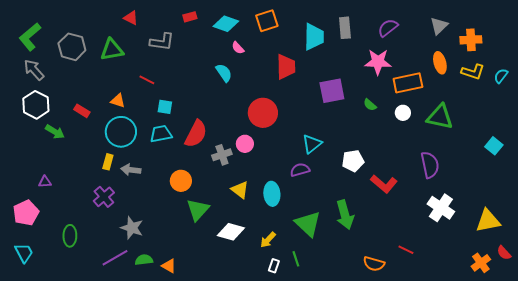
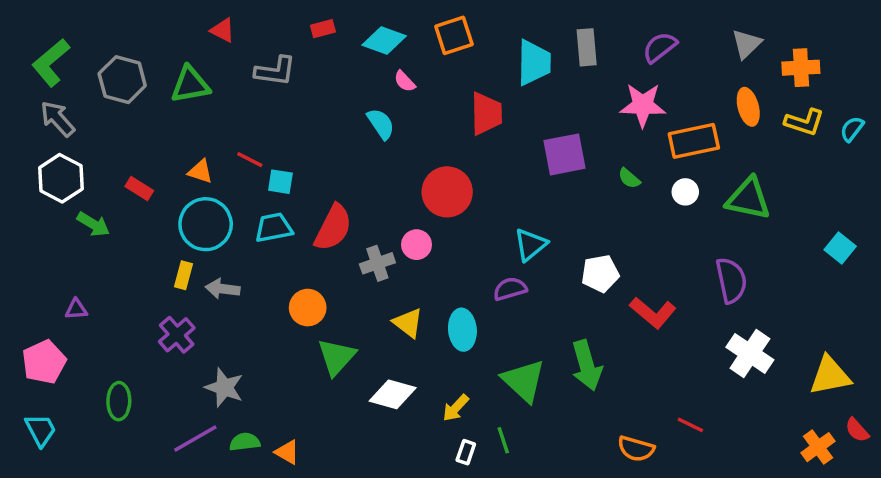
red line: (147, 80) -> (250, 160), moved

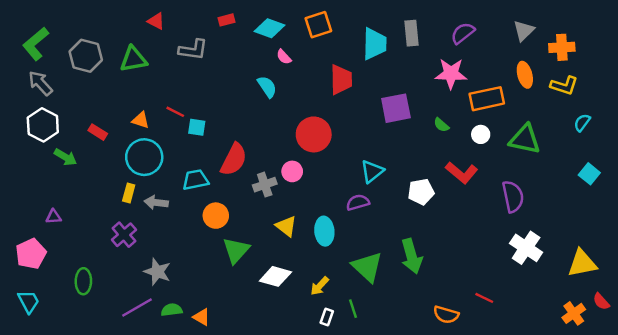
cyan semicircle: (852, 129) -> (582, 123), moved
cyan trapezoid: (274, 228) -> (196, 180), moved
red L-shape: (653, 313) -> (462, 173), moved

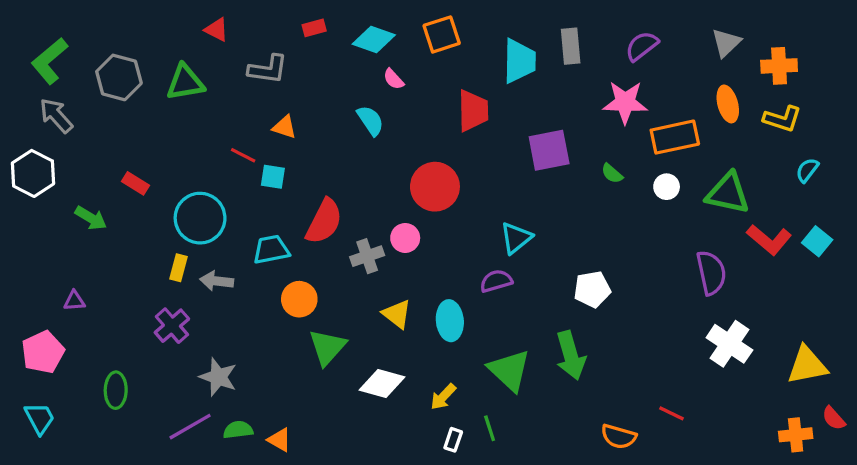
orange triangle: (141, 120) -> (284, 127), moved
white hexagon: (43, 125) -> (33, 173), moved
red L-shape: (462, 173) -> (769, 240), moved
white pentagon: (421, 192) -> (592, 289), moved
orange cross: (574, 313) -> (796, 435), turned 30

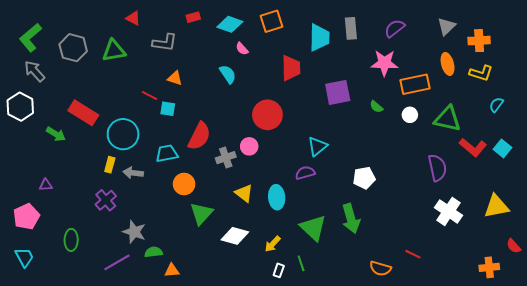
red rectangle: (136, 183) -> (83, 113), size x1.8
yellow triangle: (807, 365) -> (496, 206), moved
red semicircle: (834, 418) -> (514, 246), moved
green semicircle: (238, 430) -> (154, 252), moved
orange triangle: (279, 440) -> (172, 270), turned -35

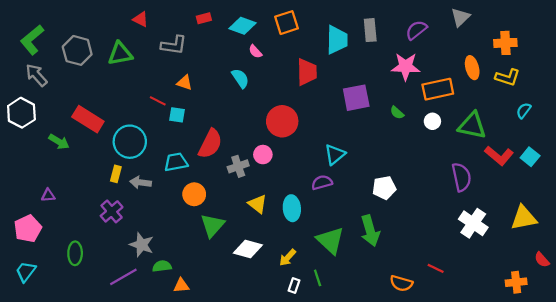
gray triangle: (446, 26) -> (460, 17), moved
cyan trapezoid: (24, 257) -> (26, 272), turned -115

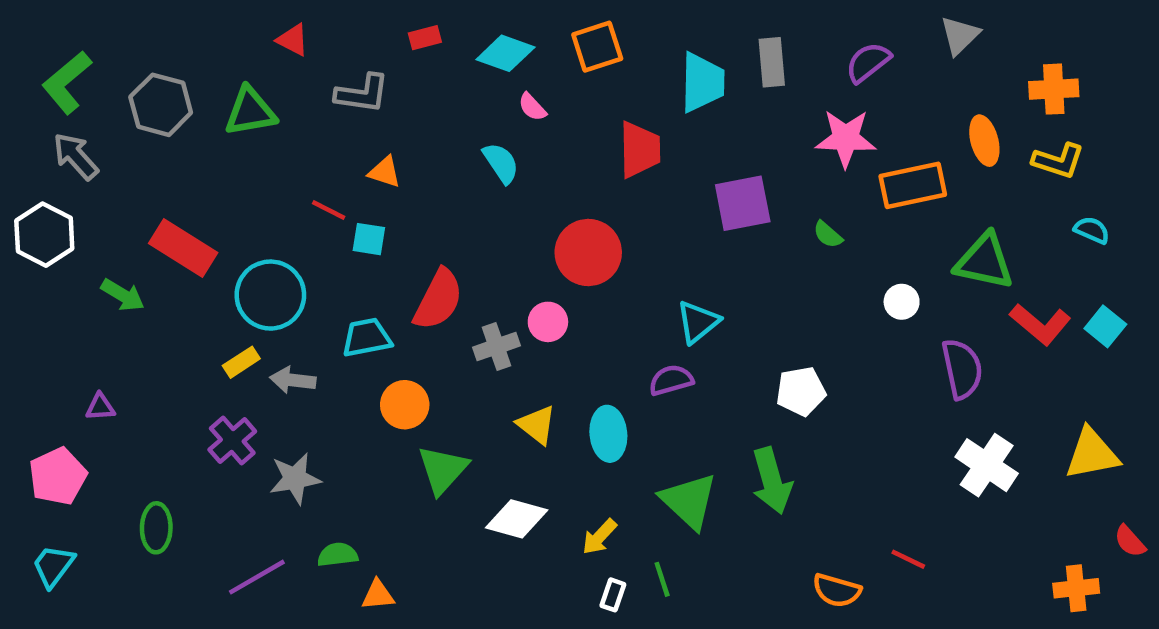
cyan semicircle: (524, 111) -> (1092, 230), turned 77
white circle: (432, 121) -> (902, 302), moved
yellow rectangle: (116, 174) -> (241, 362), turned 42
gray star: (142, 245) -> (295, 479), moved, turned -30

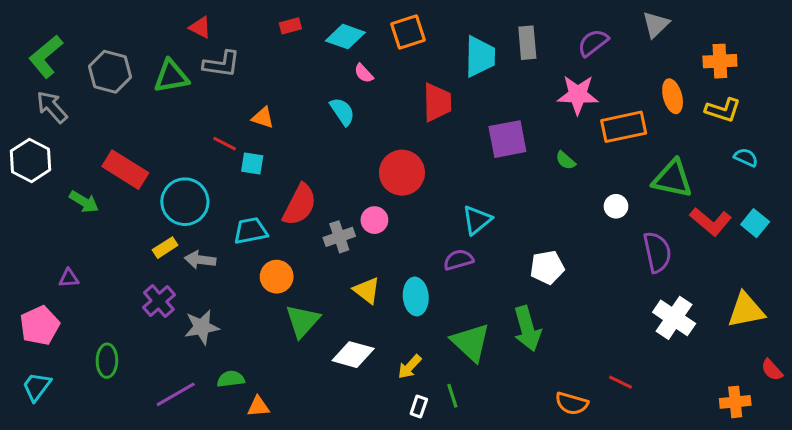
gray L-shape: (362, 94) -> (222, 64), moved

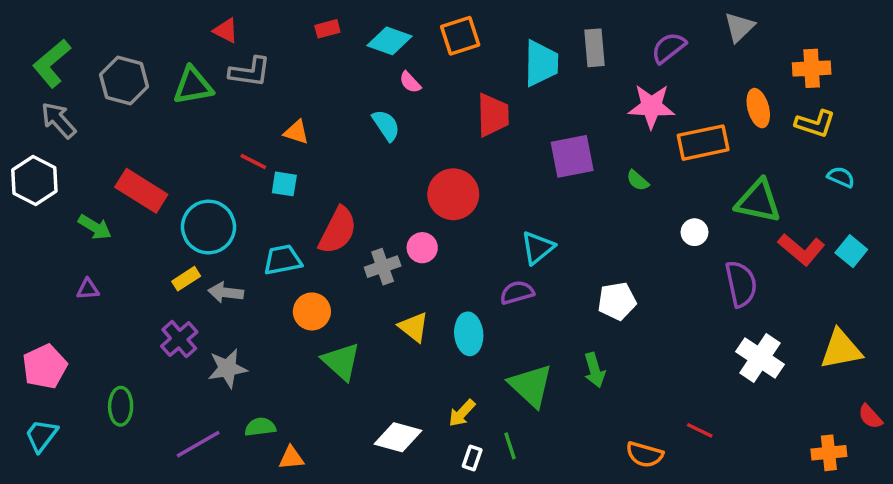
purple triangle: (69, 278) -> (88, 289), moved
green triangle: (303, 321) -> (341, 361), turned -30
green arrow: (527, 329) -> (595, 370), size x0.7
white diamond: (353, 355) -> (398, 437), moved

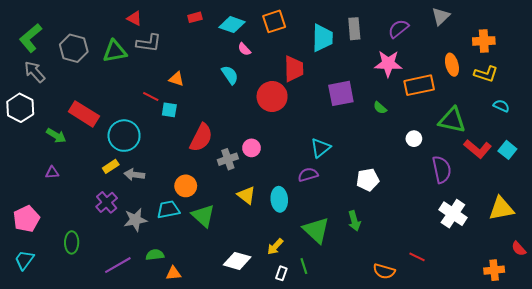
red circle: (453, 194) -> (272, 96), moved
cyan trapezoid: (283, 260) -> (168, 210), moved

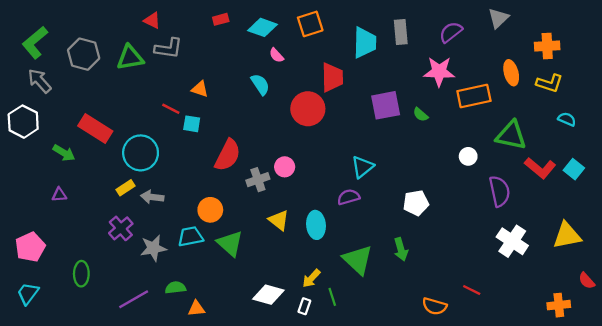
green semicircle: (380, 108) -> (421, 115), moved
green line: (304, 266) -> (332, 297), moved
white rectangle: (281, 273) -> (304, 306), moved

